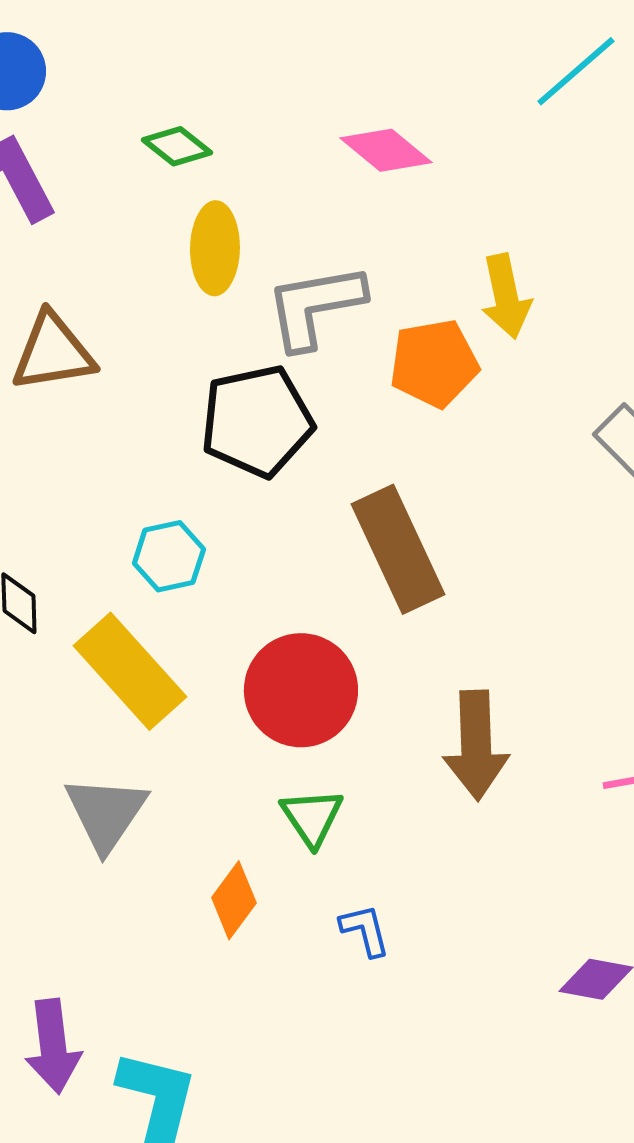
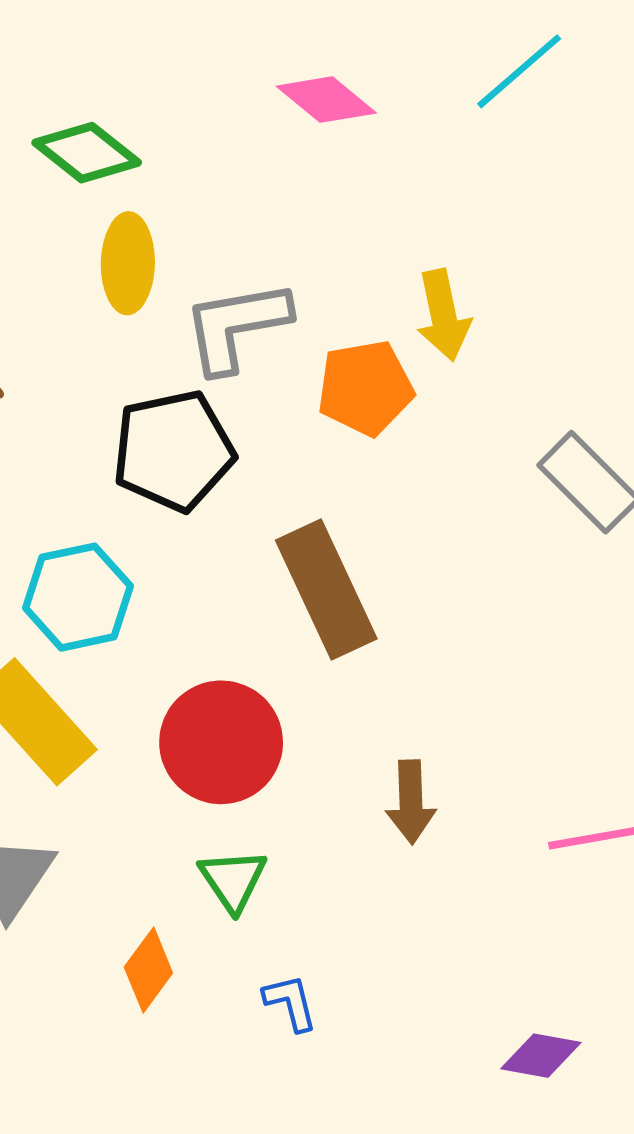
green diamond: (177, 146) -> (87, 153), size x1.4
pink diamond: (386, 150) -> (326, 100), moved
cyan hexagon: (169, 556) -> (78, 597), size x1.4
brown arrow: (476, 745) -> (411, 802), size x0.7

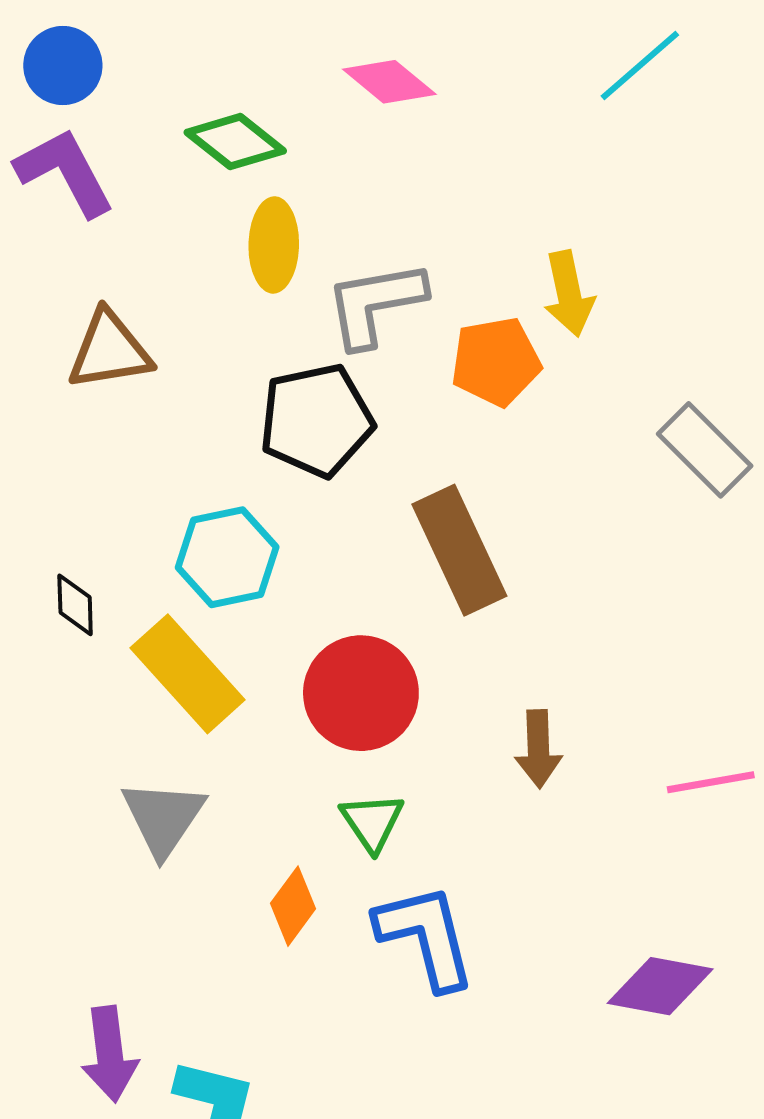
pink diamond: (326, 100) -> (389, 82), moved
blue L-shape: (290, 1003) -> (426, 936), size x2.0
purple diamond: (541, 1056) -> (660, 986), size x1.4

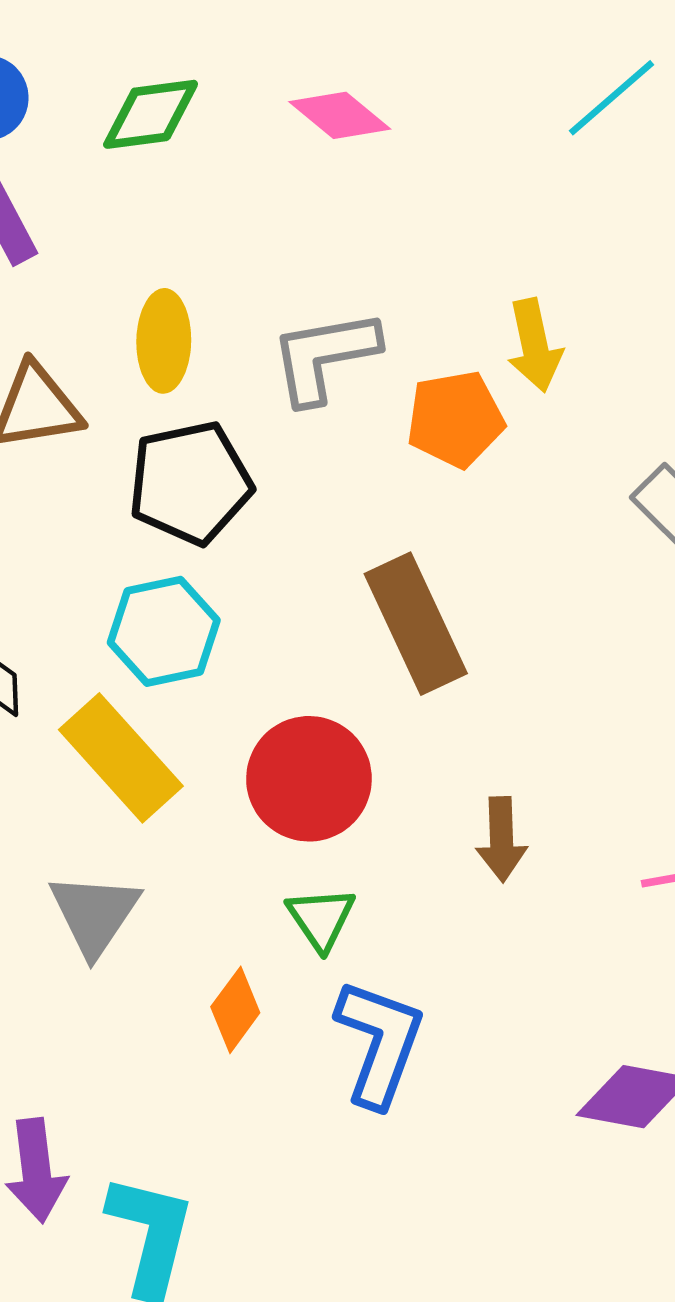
green diamond: (235, 142) -> (151, 114), moved, turned -46
yellow ellipse: (274, 245) -> (164, 341), moved
black pentagon: (316, 420) -> (190, 483), moved
blue L-shape: (426, 936) -> (379, 1043), turned 34

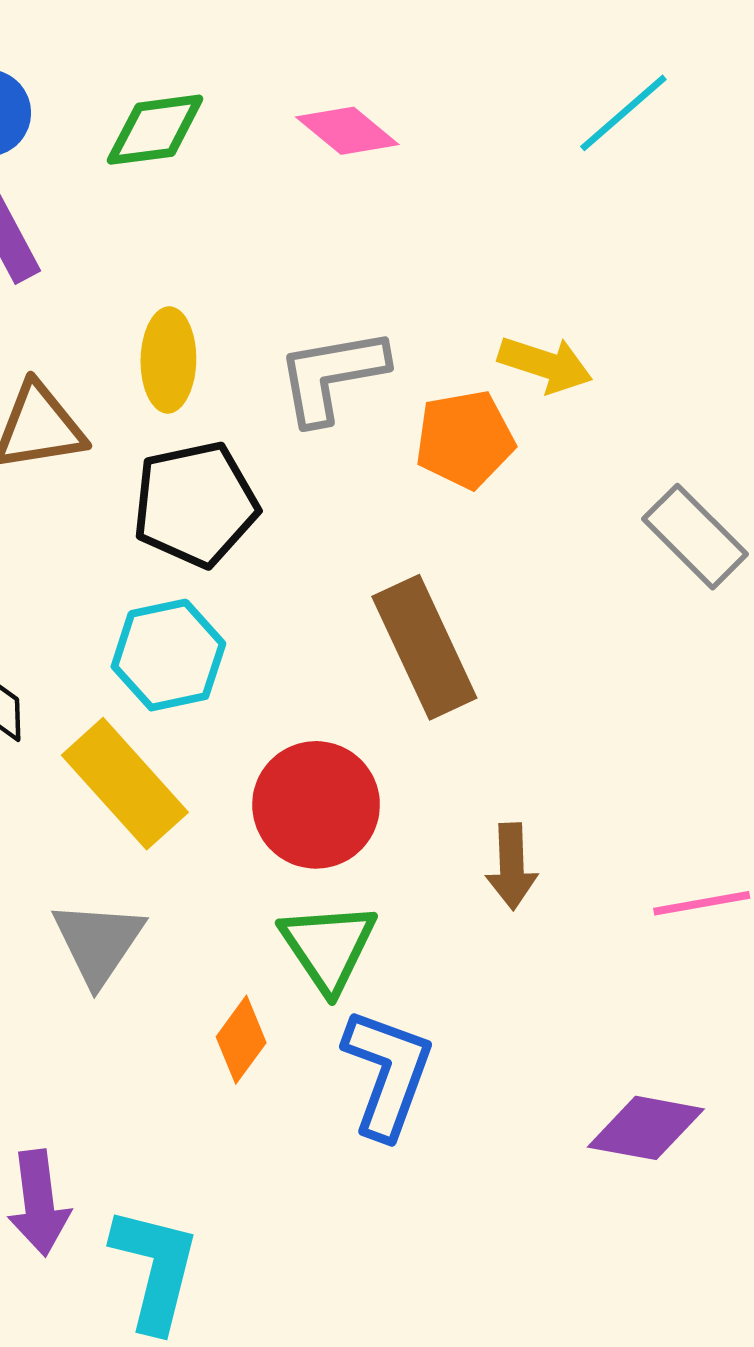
yellow arrow: (534, 345) -> (545, 364), turned -60
green triangle: (321, 918) -> (328, 947), size x1.4

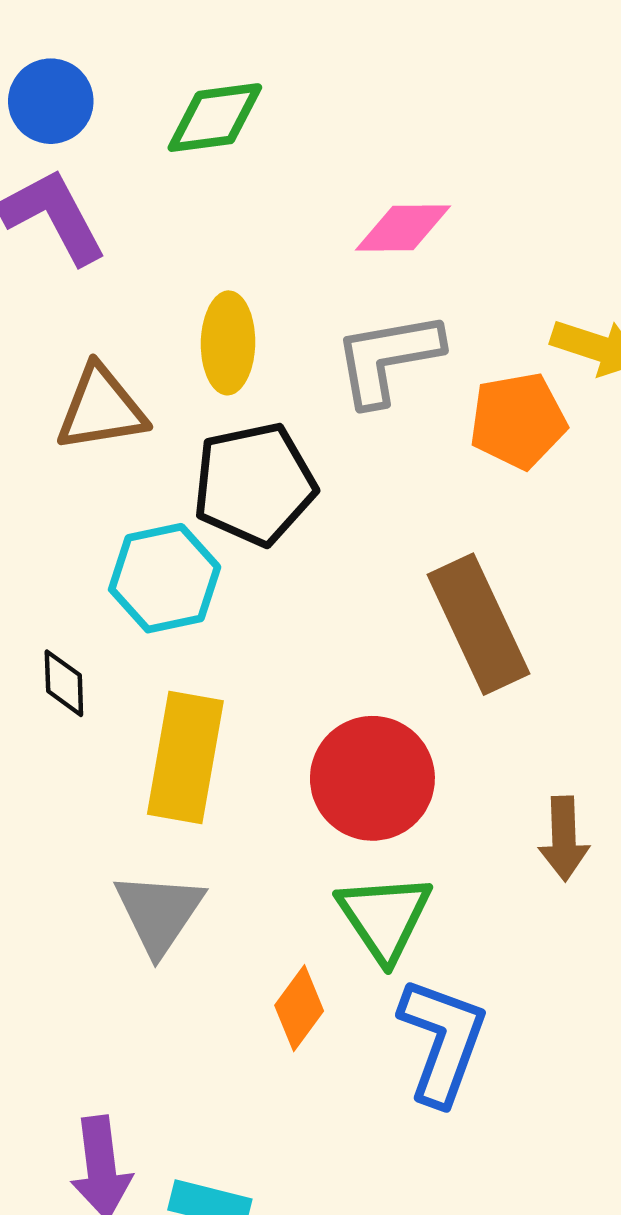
pink diamond: (347, 131) -> (403, 228), moved, turned -40
cyan hexagon: (168, 655) -> (165, 578), moved
yellow rectangle: (125, 784) -> (185, 758), turned 52

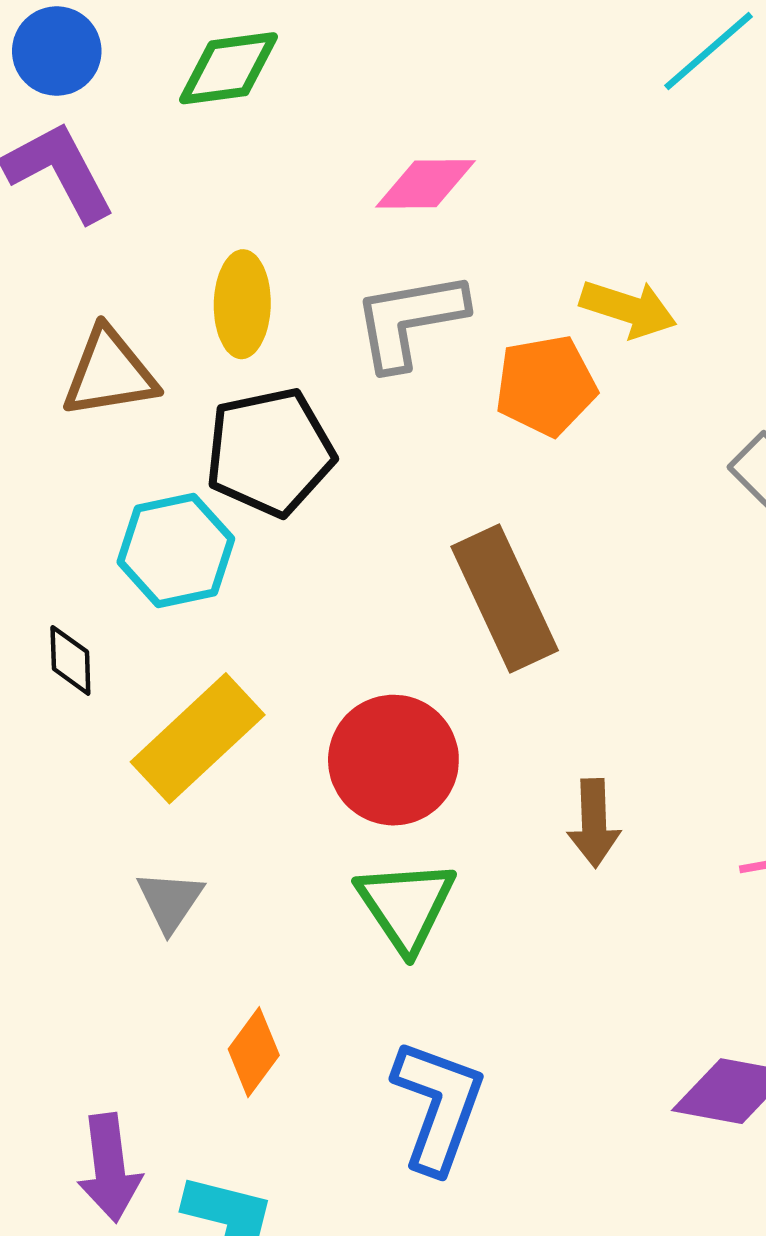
yellow rectangle: (185, 758) -> (198, 738), turned 37
gray triangle: (159, 913) -> (170, 901), size x0.7
orange diamond: (299, 1008) -> (254, 1052), moved
blue L-shape: (442, 1041) -> (438, 1106), moved

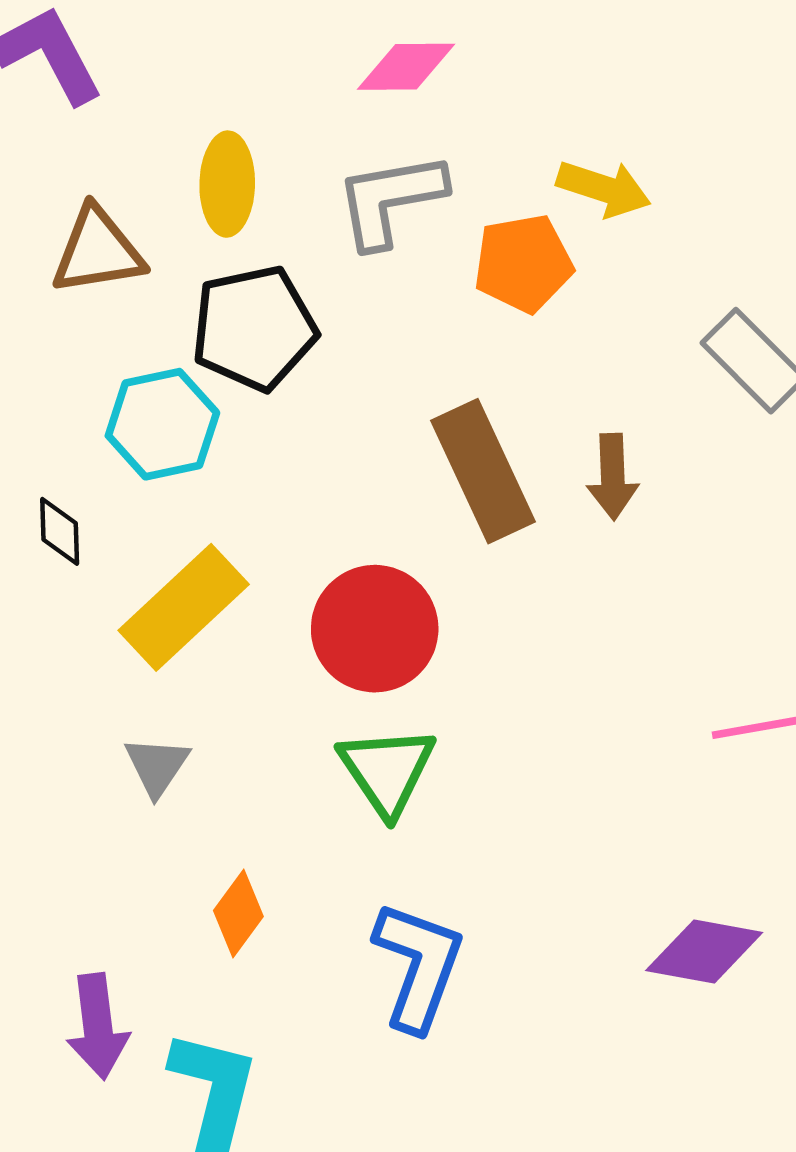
brown arrow: (594, 823) -> (613, 477), moved

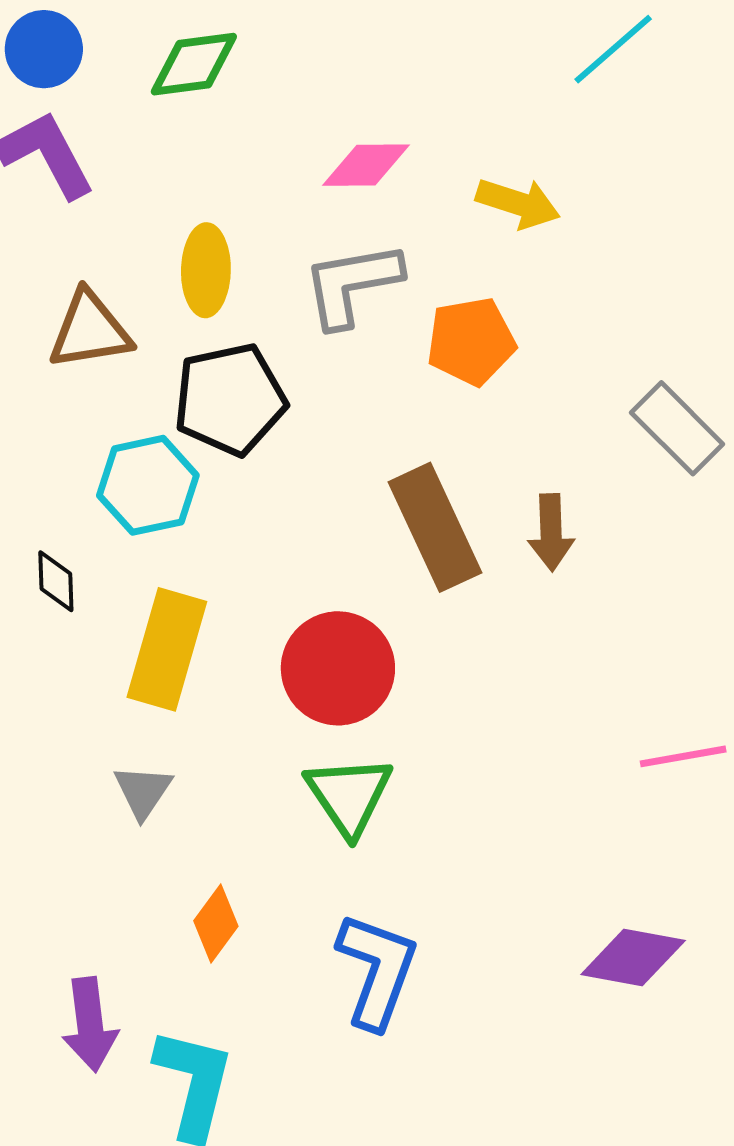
yellow arrow: (604, 188) -> (518, 203), moved
yellow rectangle: (184, 607) -> (167, 649), turned -31

